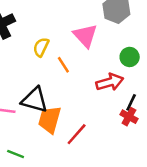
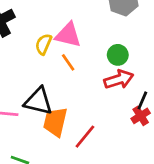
pink triangle: (85, 36) -> (68, 35), moved, turned -32
green circle: (130, 57) -> (118, 55), moved
red cross: (129, 117) -> (141, 116), turned 30

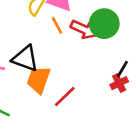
green circle: (118, 55) -> (104, 24), size x1.5
red arrow: (119, 79) -> (84, 29), moved, turned 36

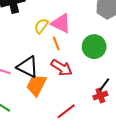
red arrow: (84, 29) -> (61, 68), moved
red line: (65, 97) -> (66, 111), moved

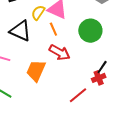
black triangle: (28, 67) -> (20, 31), moved
red line: (66, 111) -> (78, 95), moved

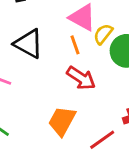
yellow semicircle: (38, 13) -> (103, 34), moved
orange trapezoid: (36, 71) -> (62, 121), moved

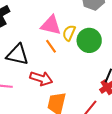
red arrow: (81, 78) -> (41, 78), moved

